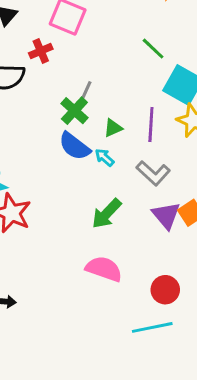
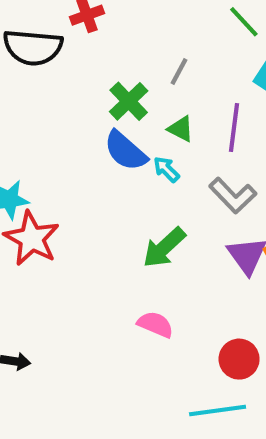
gray line: (86, 91) -> (179, 72), moved
green triangle: (113, 128) -> (181, 129), turned 48
pink semicircle: (104, 269) -> (155, 324), size x0.7

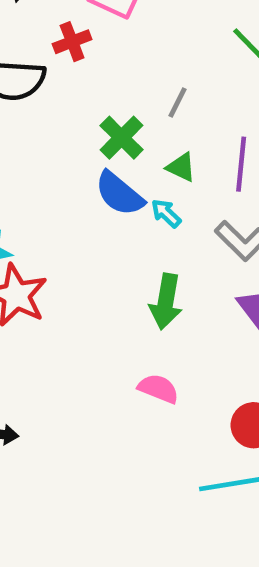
green arrow: (164, 248) -> (166, 302), turned -36

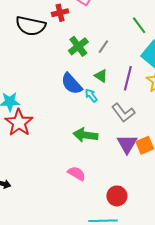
green cross: (122, 138) -> (78, 46), moved
green arrow: (166, 302) -> (85, 135), turned 80

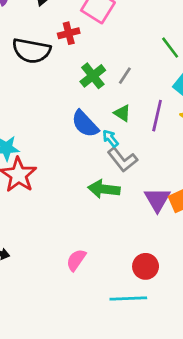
gray L-shape: (123, 113) -> (122, 160), moved
pink semicircle: (77, 173) -> (76, 260), moved, turned -84

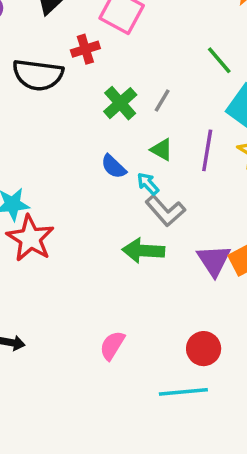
blue semicircle: (85, 124) -> (114, 167), size x0.7

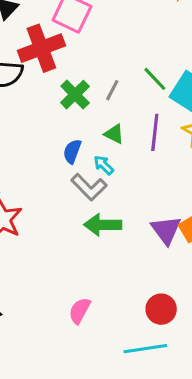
red cross: (85, 49) -> (41, 48), size x1.8
green line: (219, 60) -> (155, 79), moved
blue semicircle: (114, 167) -> (72, 151), turned 70
gray L-shape: (165, 211) -> (89, 187), moved

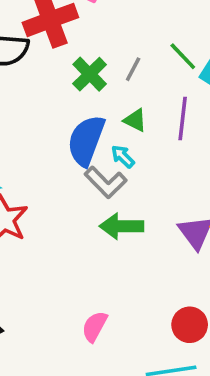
blue semicircle: (72, 151) -> (86, 140), size x1.8

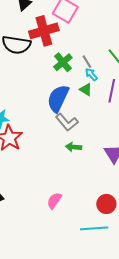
gray line: (133, 69) -> (87, 62), turned -64
cyan arrow: (123, 156) -> (91, 74), moved
green arrow: (122, 226) -> (74, 147), size x0.7

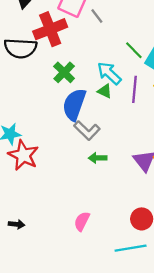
green cross: (63, 62) -> (64, 72), moved
gray line: (87, 62) -> (97, 16), moved
cyan arrow: (91, 74) -> (109, 73), size x1.6

